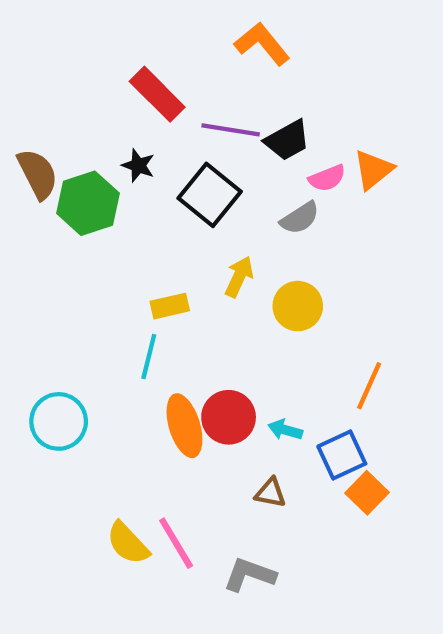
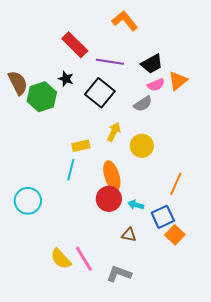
black trapezoid: (287, 140) -> (152, 64), moved
orange ellipse: (184, 426) -> (112, 176), moved

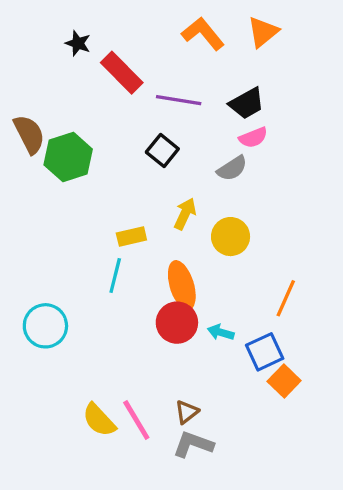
black star: (66, 79) -> (78, 43), moved
orange triangle: (178, 81) -> (263, 32), moved
black square: (100, 93) -> (162, 150), size x0.7
brown triangle: (129, 235) -> (187, 412), moved, turned -49

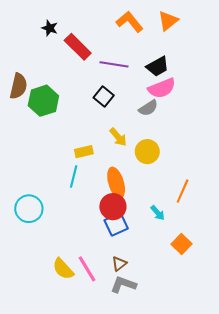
brown semicircle: (29, 134) -> (18, 86), turned 40
pink semicircle: (253, 137) -> (162, 88), size x1.5
yellow arrow: (185, 214) -> (118, 137), turned 114
cyan arrow: (221, 332) -> (158, 213), moved, turned -147
blue square: (265, 352) -> (116, 224), moved

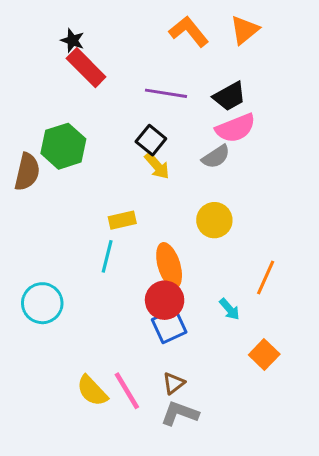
red rectangle: (78, 47) -> (86, 68), moved
brown semicircle: (18, 86) -> (27, 172), moved
yellow arrow: (118, 137) -> (157, 166), moved

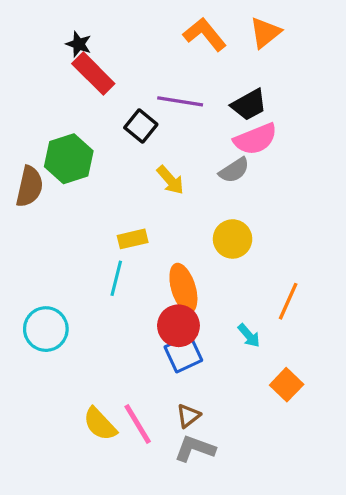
black square: (151, 140) -> (141, 126), moved

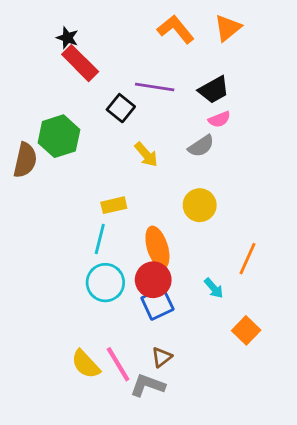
pink semicircle: (255, 139) -> (219, 119), size x0.6
cyan circle: (46, 329) -> (105, 283), moved
gray L-shape: (195, 449) -> (148, 385), moved

